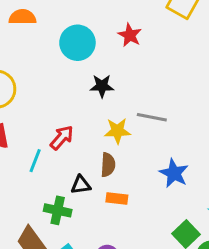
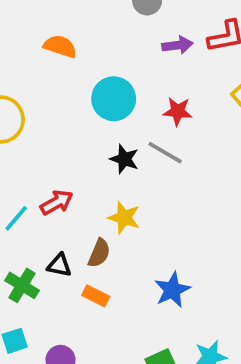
red star: (130, 35) -> (178, 111), turned 30
gray line: (152, 117) -> (165, 153), moved

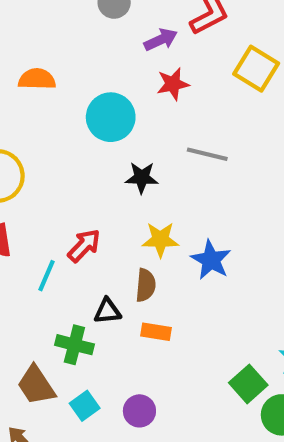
red star: (178, 111) -> (173, 84), moved
gray line: (165, 153) -> (207, 154), moved
blue star: (172, 290) -> (211, 260), moved

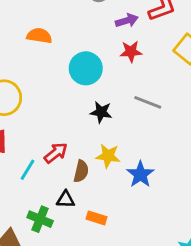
brown semicircle: (146, 285) -> (81, 171), moved

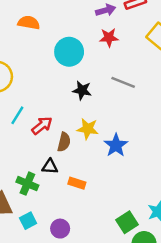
cyan line: (28, 170) -> (17, 115), moved

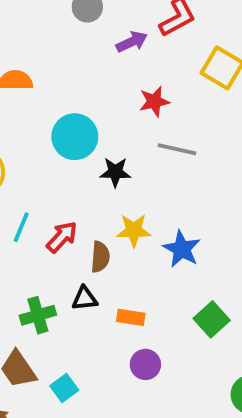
red star: (109, 38) -> (154, 101), moved
cyan circle: (69, 52) -> (75, 137), moved
green cross: (27, 184) -> (38, 315), moved, turned -30
green square: (127, 222) -> (212, 319), moved
purple circle: (60, 229) -> (145, 364), moved

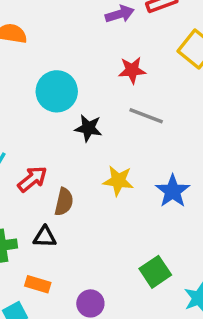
yellow star: (134, 230) -> (118, 181), moved
blue star: (182, 249) -> (173, 191), moved
orange rectangle: (131, 317) -> (38, 284), moved

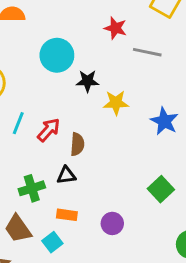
red star: (132, 70) -> (115, 28), turned 30
gray line: (146, 116) -> (147, 52), moved
yellow star: (118, 181) -> (116, 103), moved

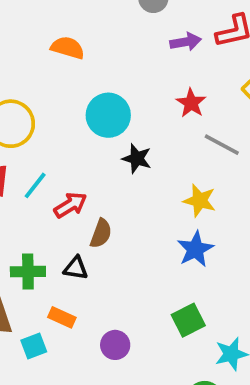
yellow star: (116, 103) -> (200, 201), moved
blue star: (164, 121) -> (195, 249), moved

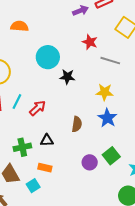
brown semicircle: (101, 233) -> (77, 124), moved
purple circle: (115, 345) -> (90, 162), moved

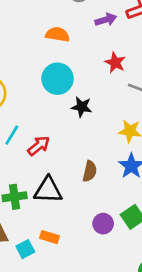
orange semicircle: (19, 26) -> (57, 34), moved
black triangle: (47, 140) -> (48, 190), size x1.6
orange rectangle: (45, 168) -> (49, 237), moved

